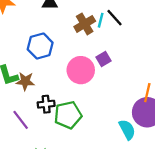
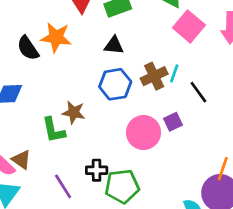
black line: (115, 18) -> (198, 92), moved
blue hexagon: (40, 46) -> (115, 84), moved
brown star: (25, 81) -> (74, 113), moved

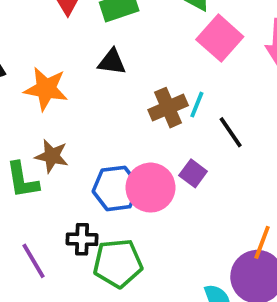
orange star: (56, 37) -> (46, 89), moved
blue hexagon: (115, 84) -> (116, 188), moved
purple square: (173, 122) -> (193, 173), turned -30

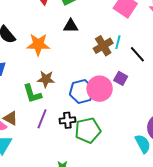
purple line: (33, 261) -> (42, 119), moved, turned 60

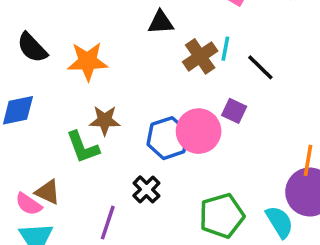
black triangle: (71, 26) -> (161, 22), moved
purple line: (42, 119) -> (108, 223), moved
black cross: (67, 120) -> (146, 189), turned -35
green pentagon: (88, 130) -> (222, 216), moved

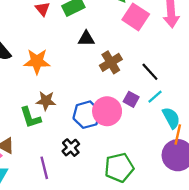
cyan line: (225, 49) -> (155, 97), moved, turned 35
cyan semicircle: (279, 222) -> (171, 118), moved
purple line: (108, 223) -> (44, 168), turned -35

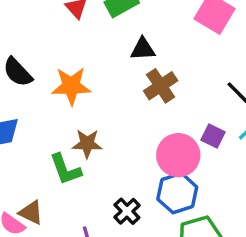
brown cross: (111, 62) -> (161, 86), moved
blue hexagon: (87, 115) -> (177, 193), moved

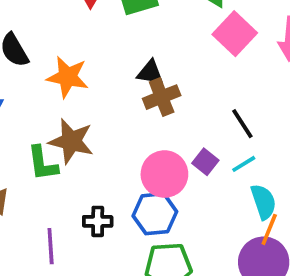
black triangle: (143, 49) -> (150, 73), moved
brown star: (87, 144) -> (71, 141), size x1.4
black cross: (127, 211) -> (98, 221), turned 32

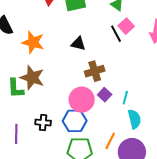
pink square: (235, 34) -> (126, 26), size x0.7
brown cross: (162, 97) -> (95, 71), moved
black line: (242, 124) -> (116, 34), moved
cyan line: (244, 164) -> (125, 98), turned -48
orange line: (269, 229) -> (110, 141), moved

